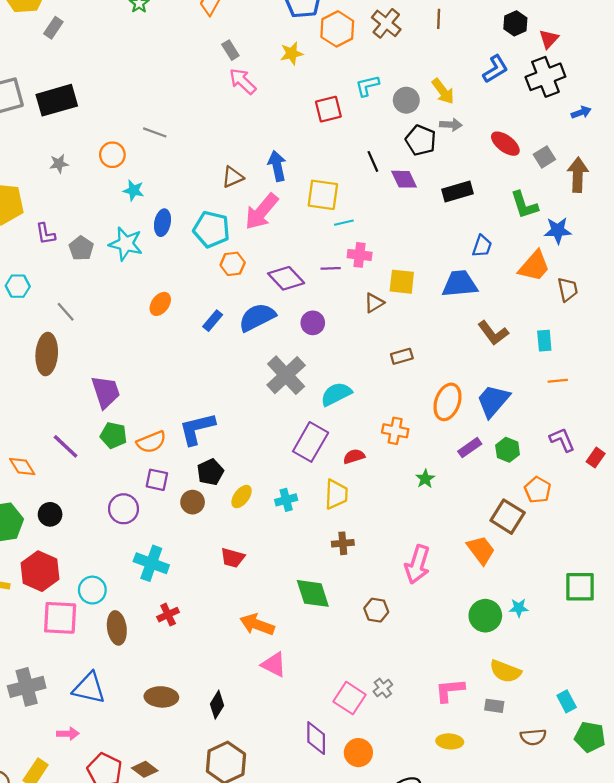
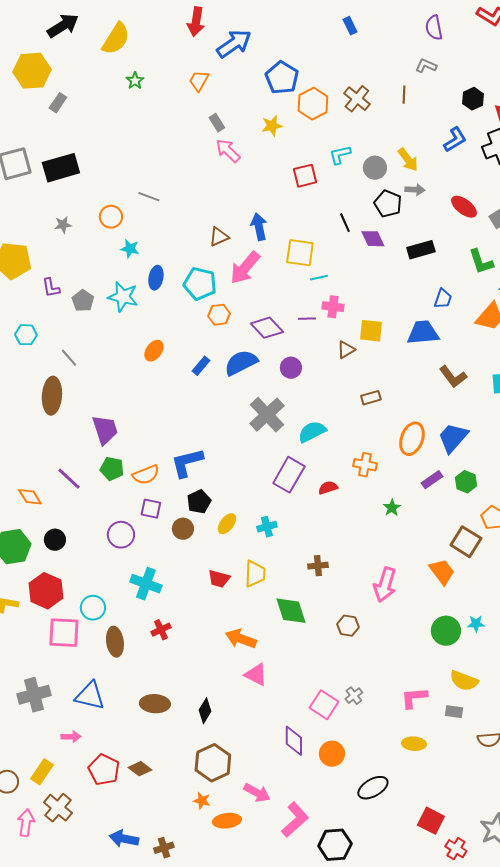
yellow trapezoid: (336, 494) -> (255, 574), moved

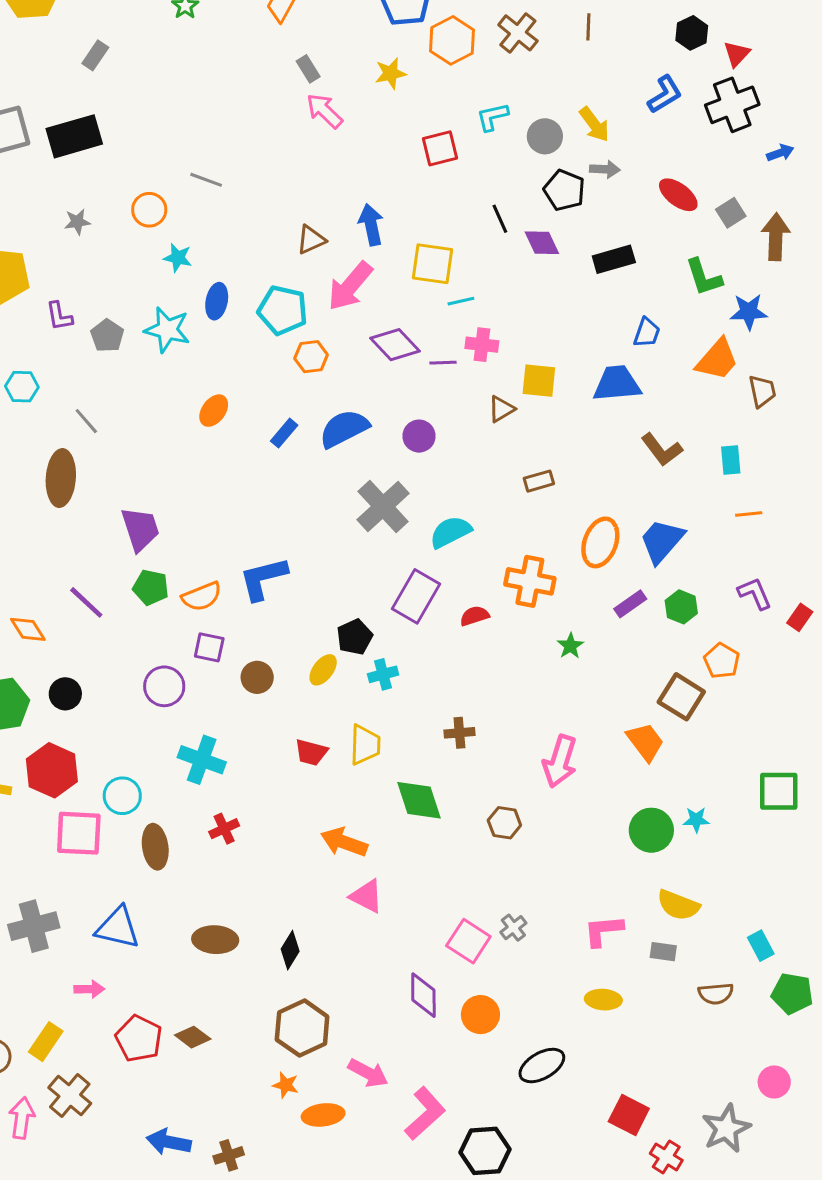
gray rectangle: (58, 103) -> (95, 55), moved
purple diamond: (267, 328) -> (395, 345), moved
orange cross: (365, 465) -> (530, 581), size x1.4
black pentagon: (199, 502) -> (355, 637), moved

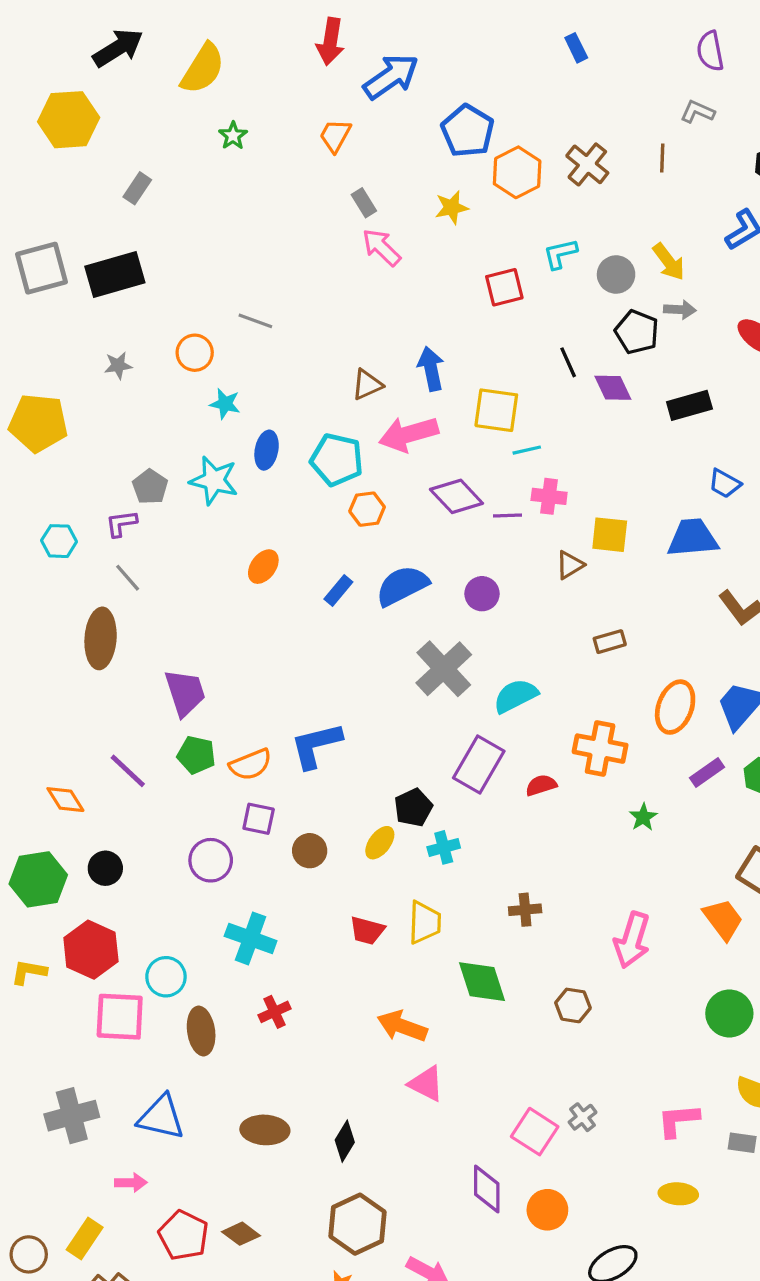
pink arrow: (350, 286) -> (409, 434), turned 34
purple L-shape: (59, 316) -> (121, 523), moved, turned 92
blue trapezoid: (647, 333) -> (725, 484), turned 100

